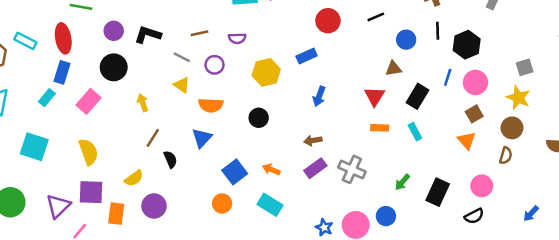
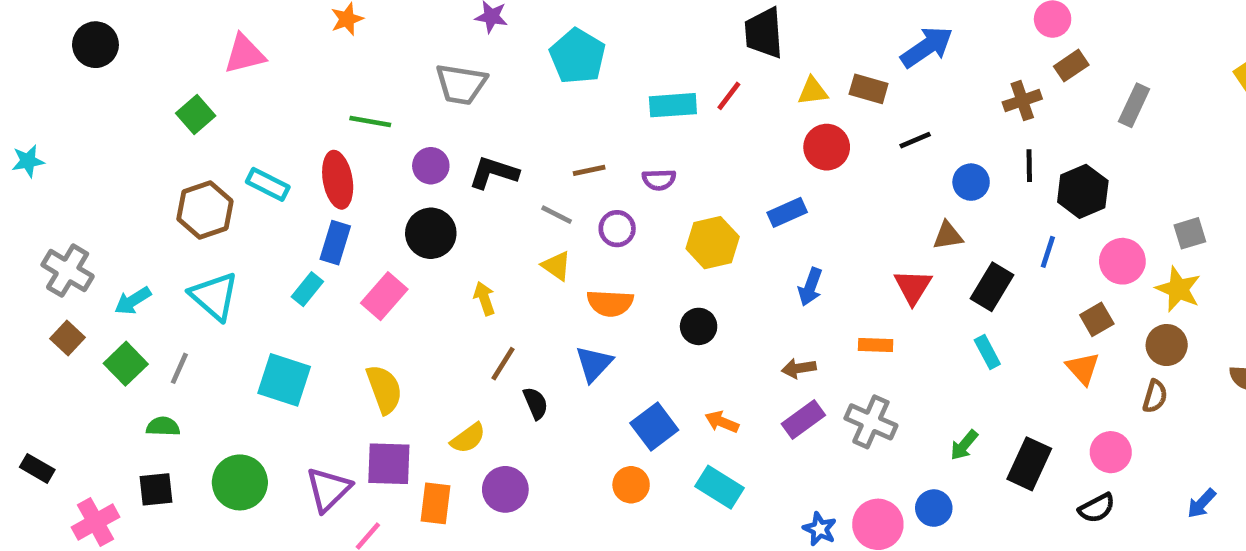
pink circle: (475, 82) -> (1122, 261), moved
orange rectangle: (380, 128) -> (876, 345), moved

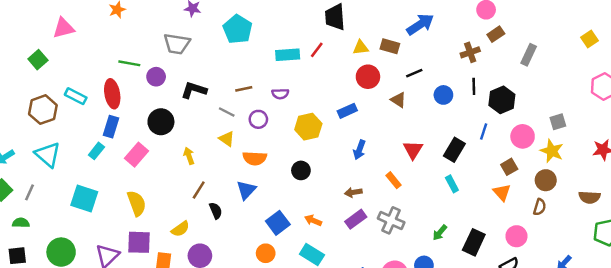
purple circle: (431, 166) -> (156, 77), moved
brown triangle: (948, 236) -> (398, 100), moved, turned 42
orange rectangle: (876, 345) -> (393, 180), turned 49

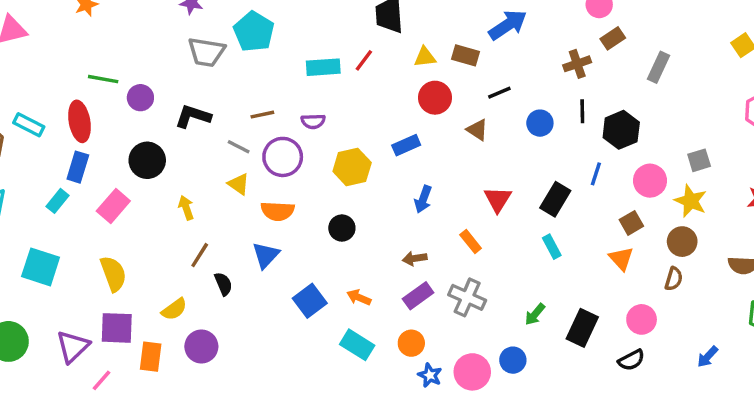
gray trapezoid: (177, 44) -> (206, 52), moved
purple circle: (258, 119) -> (283, 157), size x1.5
orange circle: (266, 253) -> (411, 343), moved

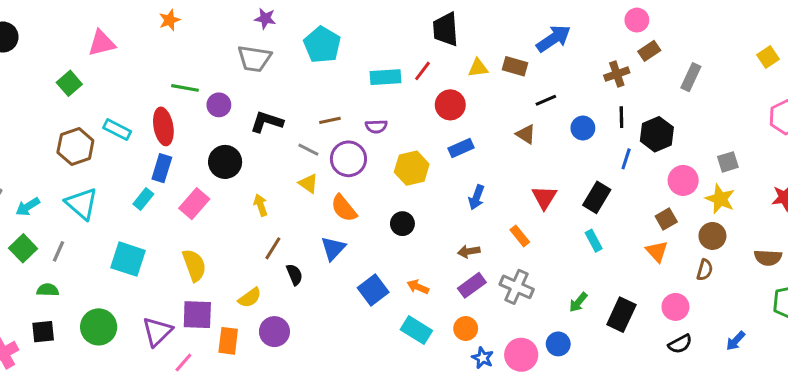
gray trapezoid: (206, 52) -> (254, 59), moved
red circle: (435, 98) -> (450, 105), moved
blue line: (596, 174) -> (626, 159), moved
orange semicircle: (278, 211) -> (344, 208), turned 48
black semicircle: (631, 360) -> (680, 344), moved

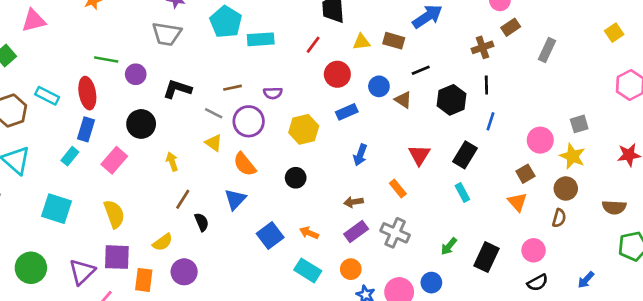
cyan rectangle: (385, 77) -> (261, 39), moved
blue circle: (583, 128) -> (379, 86), moved
black hexagon: (657, 134) -> (452, 100), moved

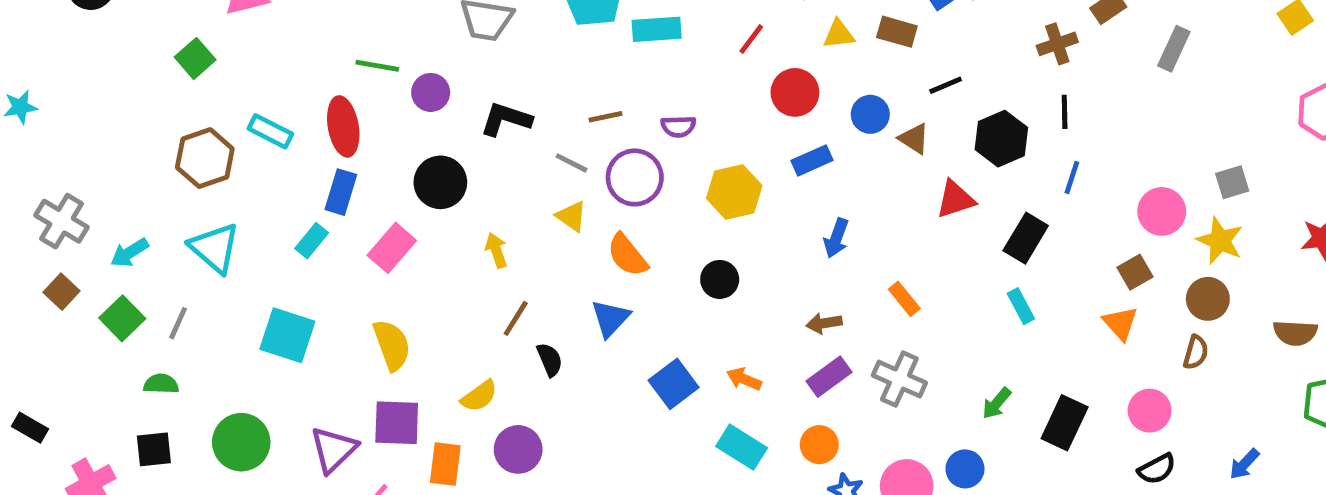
red triangle: (419, 155) -> (955, 199), moved, turned 40

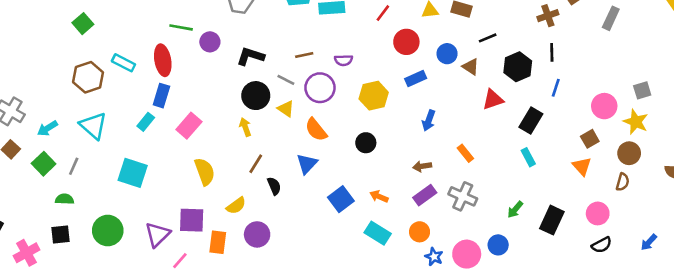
black circle: (440, 182) -> (256, 96), moved
yellow semicircle: (392, 345) -> (205, 172), moved

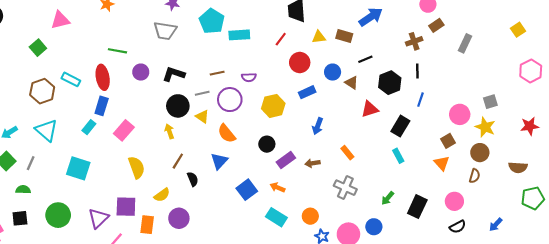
purple circle: (210, 42) -> (141, 72), moved
gray line: (286, 80) -> (202, 93), turned -40
purple rectangle: (425, 195) -> (286, 160), moved

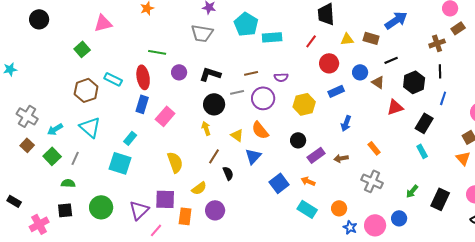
yellow triangle: (202, 117) -> (237, 135), moved
cyan rectangle: (89, 127) -> (130, 138), moved
pink rectangle: (124, 130) -> (165, 116), moved

